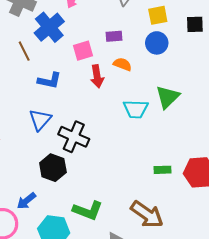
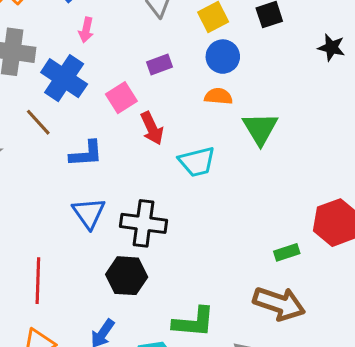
orange semicircle: (122, 64) -> (218, 96), moved
cyan trapezoid: (136, 109) -> (197, 162), moved
green rectangle: (162, 170) -> (287, 252), moved

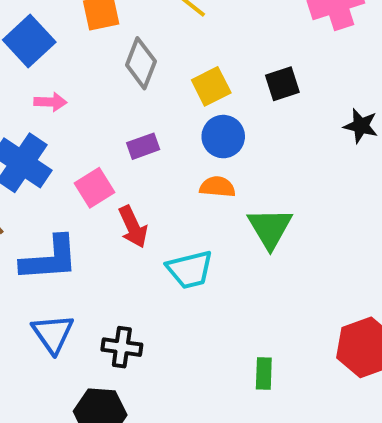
pink arrow: (86, 30) -> (50, 102), turned -100
blue L-shape: (86, 154) -> (50, 259), size x1.4
black cross: (144, 223) -> (122, 347), size x0.7
green rectangle: (287, 252) -> (264, 374), moved, turned -70

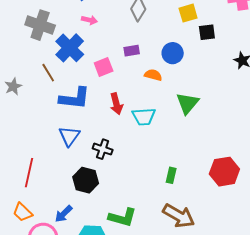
yellow square: (211, 86) -> (188, 13), moved
orange semicircle: (217, 187) -> (153, 75), moved
red arrow: (133, 227) -> (116, 104), moved

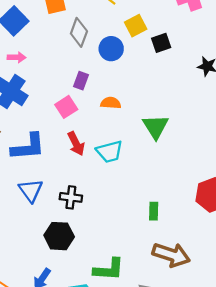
pink arrow: (89, 20) -> (17, 57), moved
purple rectangle: (132, 51) -> (81, 81), turned -49
blue circle: (173, 53) -> (111, 49), moved
pink square: (104, 67) -> (66, 107), moved

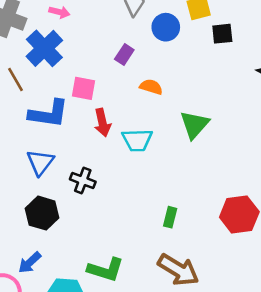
pink square: (66, 107) -> (83, 88), moved, turned 30
black hexagon: (59, 236) -> (42, 213), moved

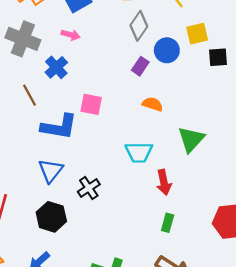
blue cross: (44, 48) -> (56, 67), size x0.7
purple rectangle: (124, 54) -> (140, 66), moved
red arrow: (102, 123) -> (164, 182), moved
black cross: (83, 180) -> (89, 188), turned 35

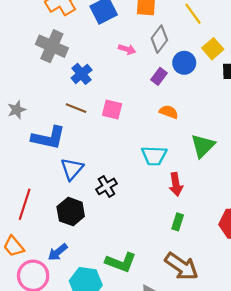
yellow square: (197, 34) -> (213, 49), turned -30
pink arrow: (71, 35) -> (127, 49), moved
brown line: (30, 95) -> (76, 108), moved, turned -42
blue L-shape: (59, 127) -> (48, 138), moved

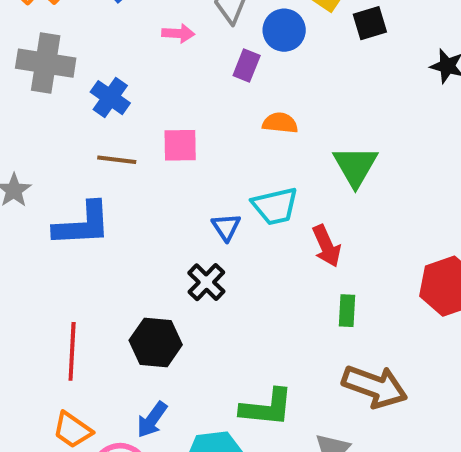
blue triangle: (72, 169) -> (226, 227), moved, size x0.7

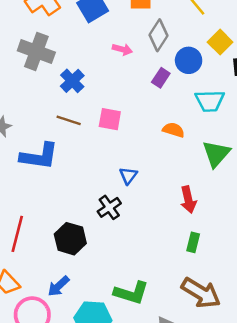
orange semicircle: (280, 123) -> (174, 130), moved
cyan trapezoid: (275, 206) -> (210, 101), moved

